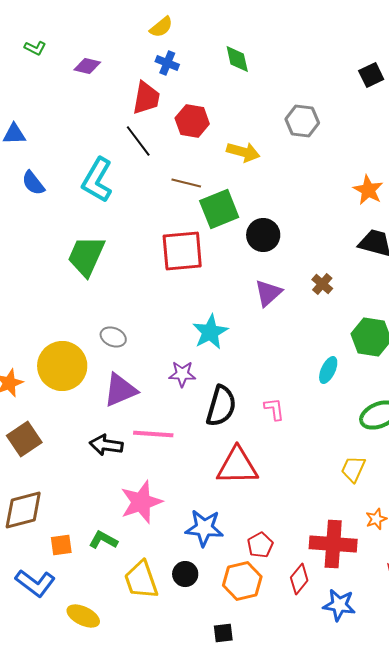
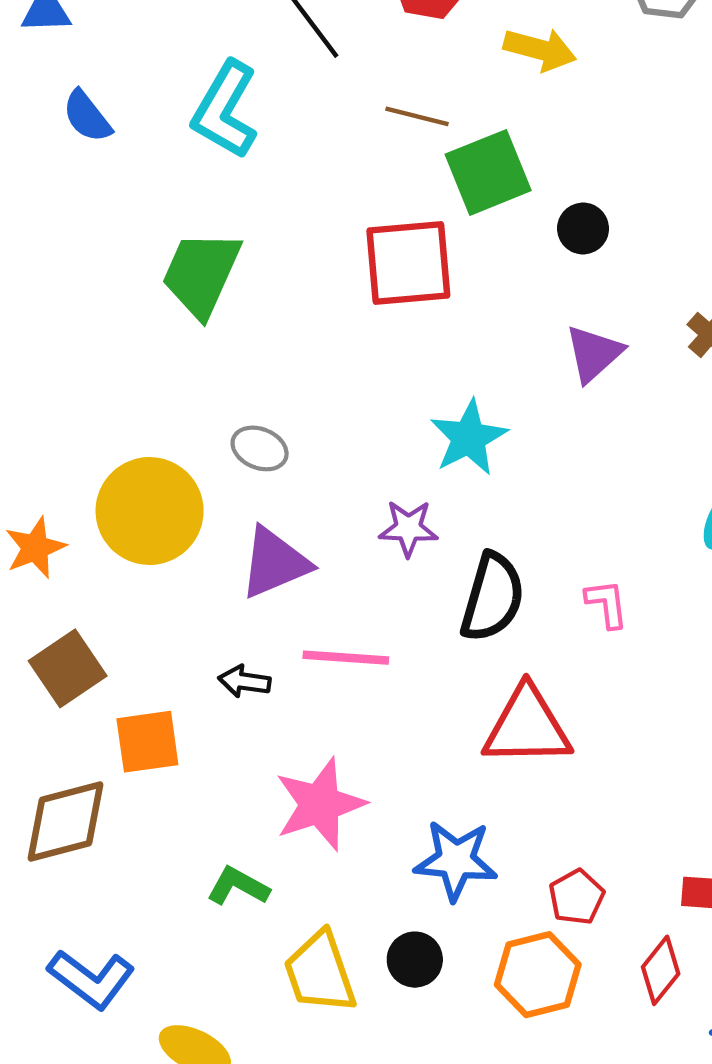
black circle: (263, 235) -> (583, 228), size x0.7
black arrow: (106, 445) -> (244, 681), size x0.7
orange square: (61, 545) -> (147, 742), moved, size x1.4

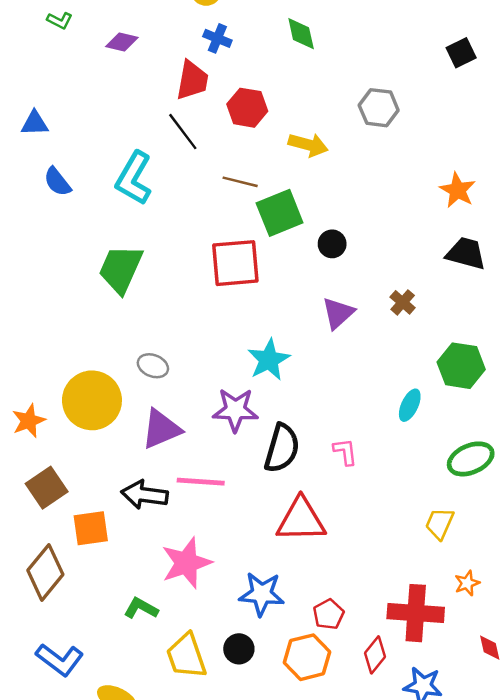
purple star: (408, 528) -> (235, 410), size x1.4
black arrow: (244, 681) -> (145, 495), size x1.6
brown diamond: (65, 822) -> (45, 572), turned -36

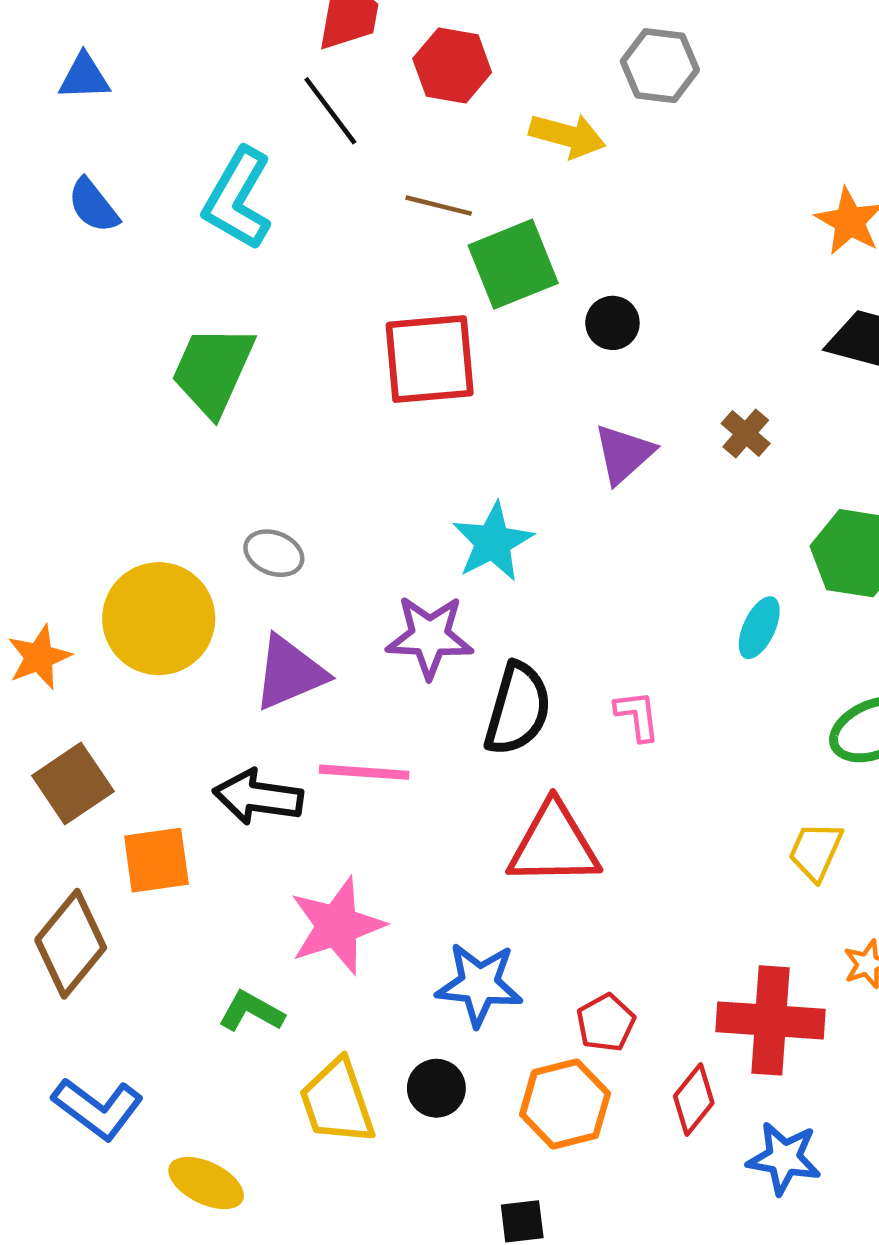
gray hexagon: (379, 108) -> (660, 66), moved
blue triangle: (35, 123) -> (84, 77), moved

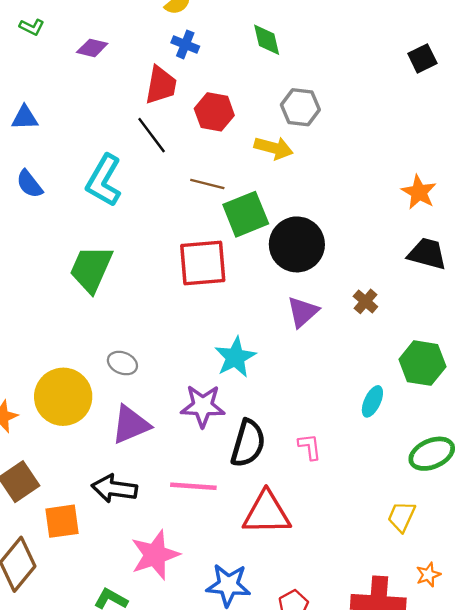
gray hexagon: (660, 66) -> (300, 107), moved
black circle: (612, 323) -> (297, 244), size x2.0
pink line: (364, 772) -> (193, 486), moved

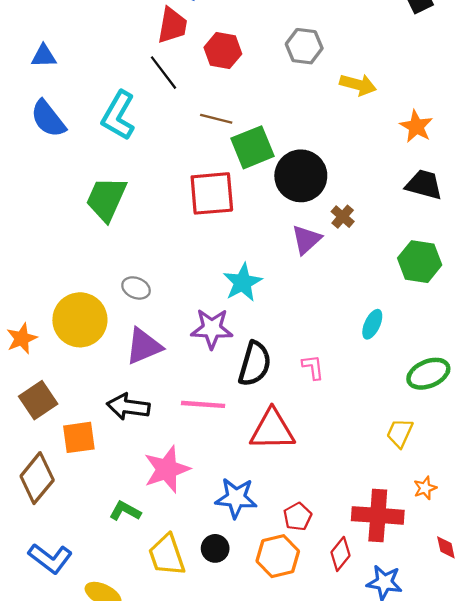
yellow arrow: (274, 148) -> (358, 85), moved
blue semicircle: (29, 184) -> (48, 119), size x1.4
brown cross: (365, 301) -> (343, 217), moved
green hexagon: (422, 363) -> (420, 262), moved

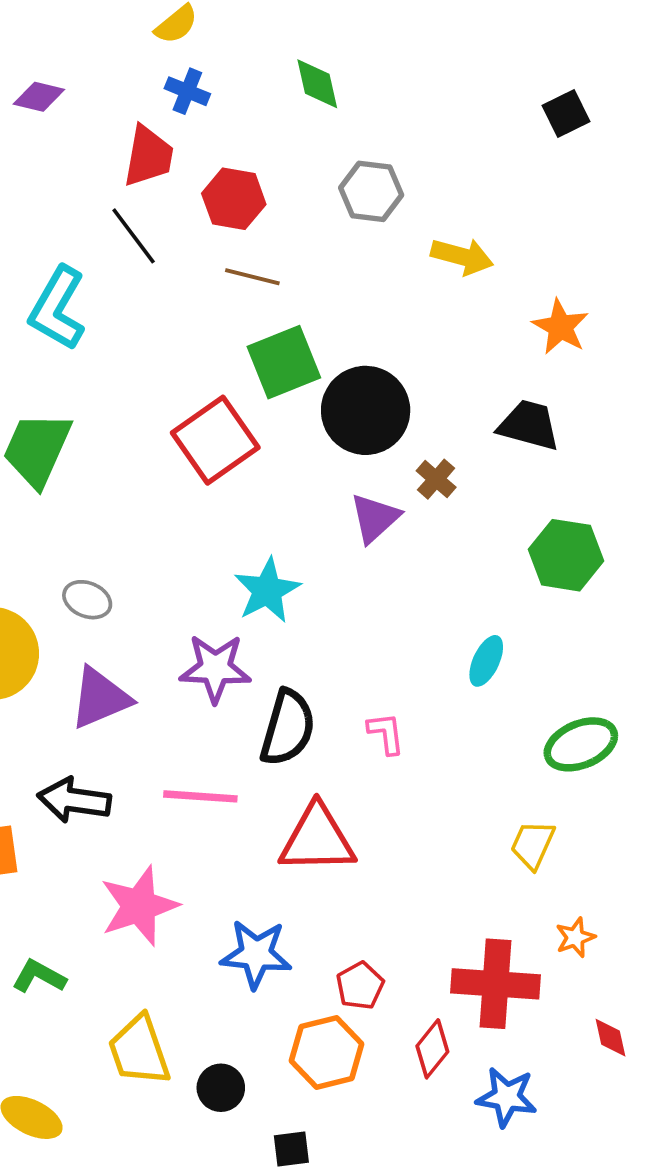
brown line: (216, 119) -> (252, 277), moved
black trapezoid: (424, 185) -> (529, 425), moved
red square: (212, 193) -> (215, 440), turned -30
green L-shape: (125, 511) -> (39, 976), moved
black circle: (215, 548) -> (221, 1088), moved

